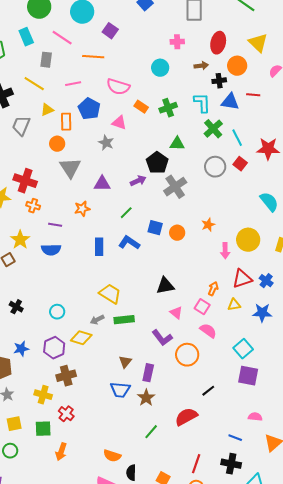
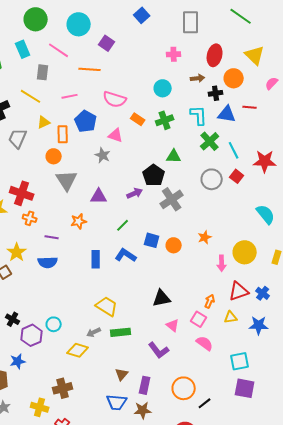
cyan circle: (160, 68) -> (163, 88), moved
purple hexagon: (54, 348) -> (32, 335), moved
cyan square: (243, 349) -> (240, 361), turned 30
orange circle: (187, 355) -> (184, 388), moved
brown star: (146, 398) -> (143, 410), turned 30

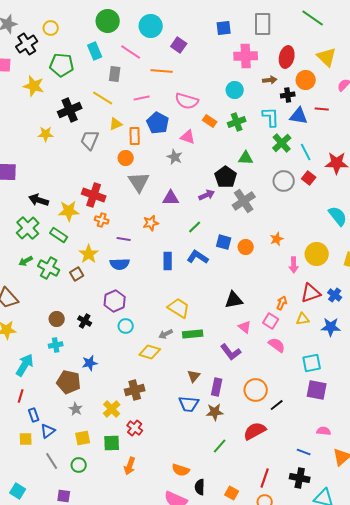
blue square: (142, 15) -> (224, 28), moved, turned 35
pink cross: (174, 54) -> (246, 56), size x1.6
purple hexagon: (32, 335) -> (115, 301), moved
yellow cross: (40, 407) -> (112, 409), turned 30

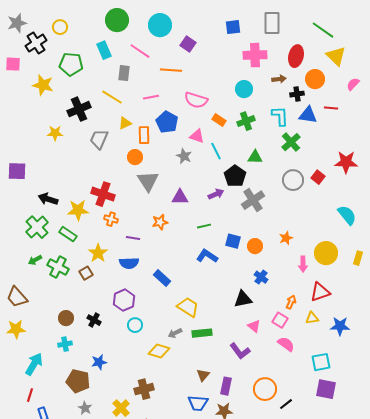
green line: (313, 18) -> (323, 30), moved
cyan line: (306, 152) -> (216, 151), moved
green line: (195, 227) -> (204, 226), turned 32
blue rectangle: (168, 261) -> (162, 278), moved, turned -48
blue cross: (335, 295) -> (261, 277), moved

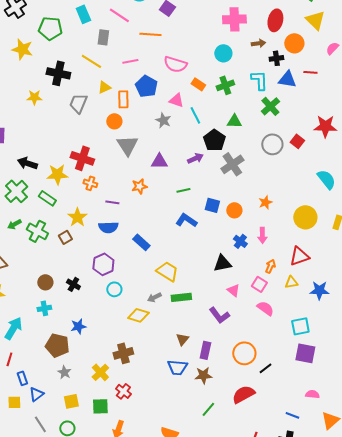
black cross: (79, 109) -> (58, 73), turned 35
pink arrow: (303, 264) -> (262, 235), moved

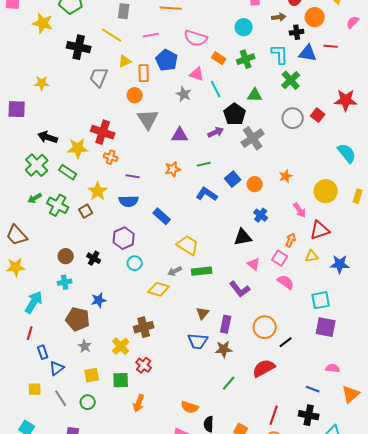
yellow star: (34, 97) -> (42, 83), moved
orange star: (139, 186) -> (173, 169), moved
blue square: (212, 205) -> (233, 179), turned 35
pink arrow: (262, 235) -> (300, 210), moved, turned -35
yellow square: (14, 402) -> (35, 389), moved

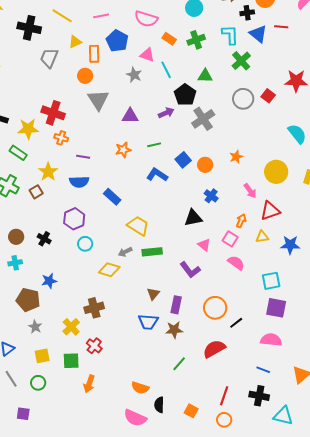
blue triangle: (308, 53) -> (258, 34), turned 30
pink semicircle: (333, 368) -> (271, 340), moved, size x1.5

